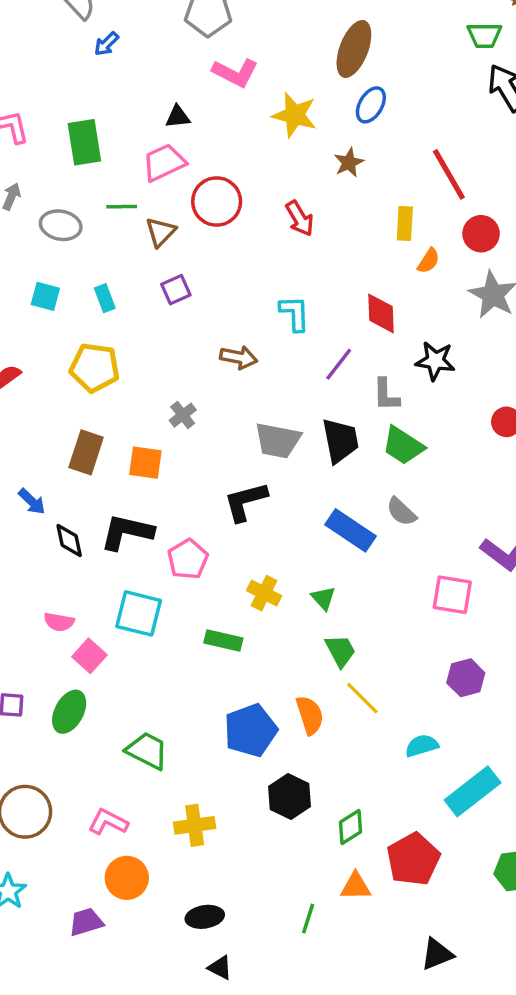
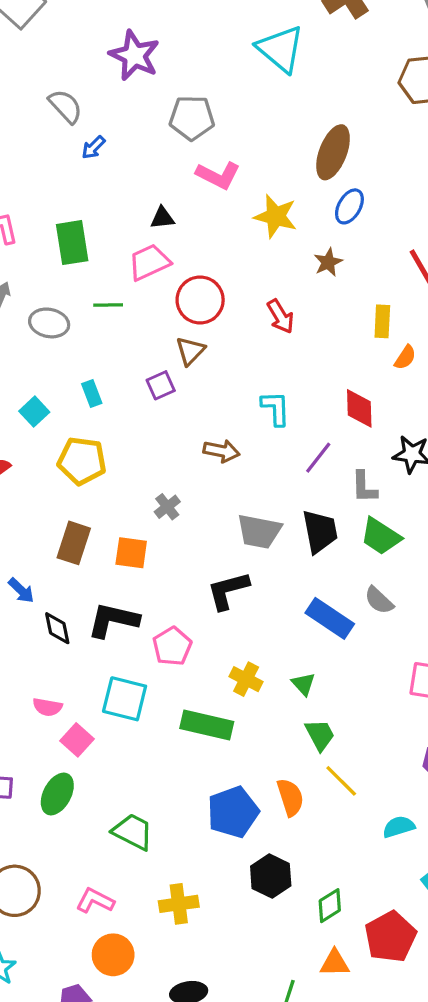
brown triangle: (161, 232) -> (190, 351), moved
cyan square: (45, 296) -> (34, 412), moved, turned 32
green rectangle: (223, 641) -> (207, 725), size x1.4

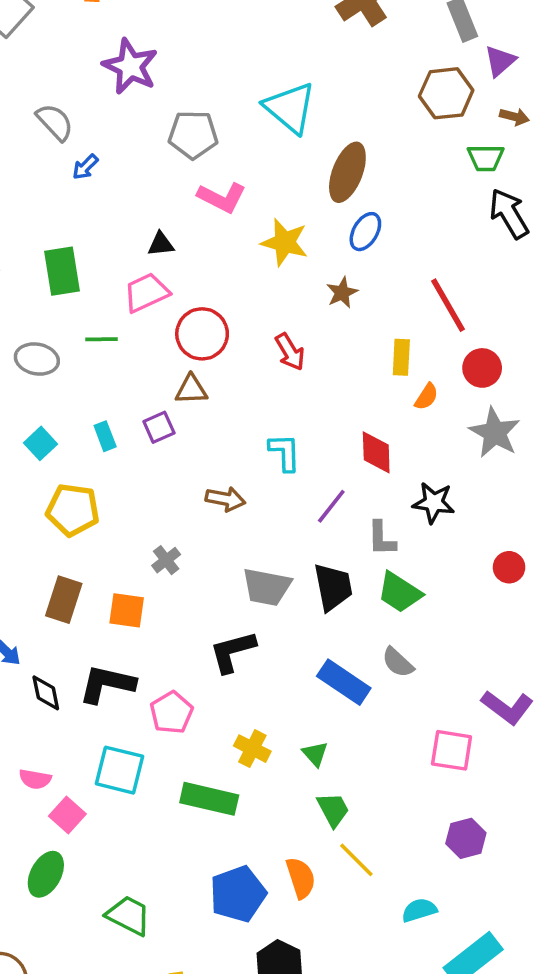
cyan triangle: (281, 49) -> (290, 108), moved
brown triangle: (190, 351) -> (191, 390), turned 44
cyan rectangle: (92, 394) -> (105, 436), moved
cyan square: (34, 412) -> (40, 443), moved

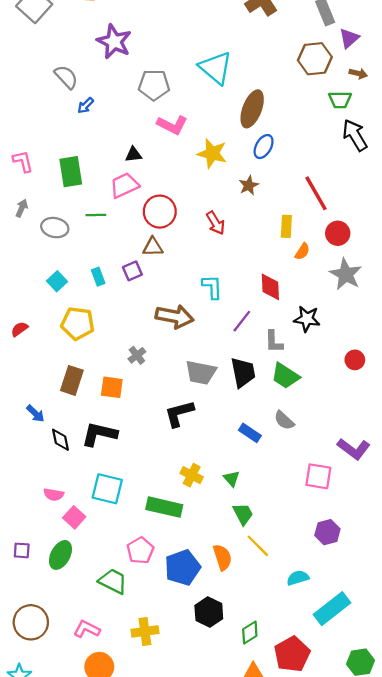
brown arrow: (225, 499) -> (175, 317), size x1.5
blue rectangle: (344, 682) -> (250, 433), size x0.7
pink pentagon: (172, 713) -> (140, 550), moved

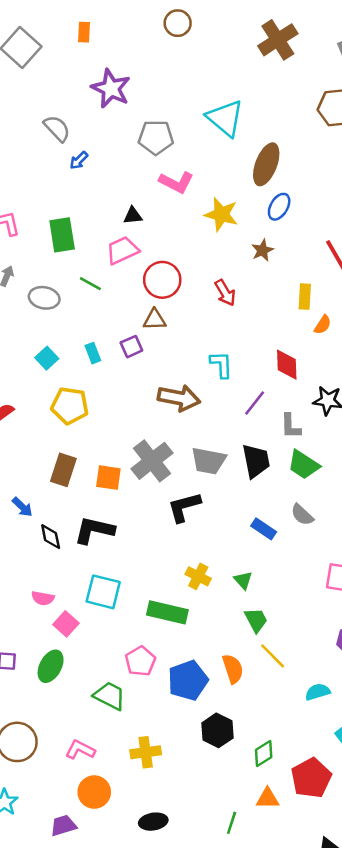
green line: (96, 215) -> (90, 284), turned 30
gray cross: (137, 355) -> (152, 461), moved, size x2.0

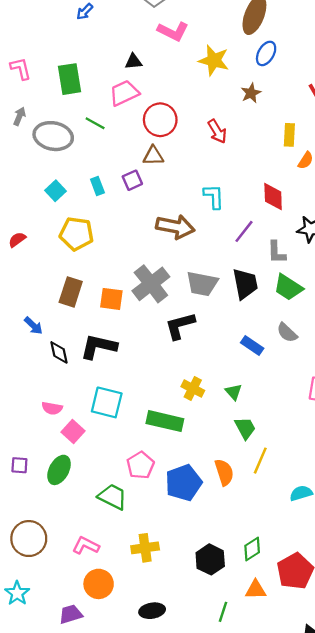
gray ellipse: (44, 298) -> (53, 136), size x1.4
yellow line: (273, 656) -> (260, 461), turned 68
black hexagon: (217, 730) -> (210, 559), moved

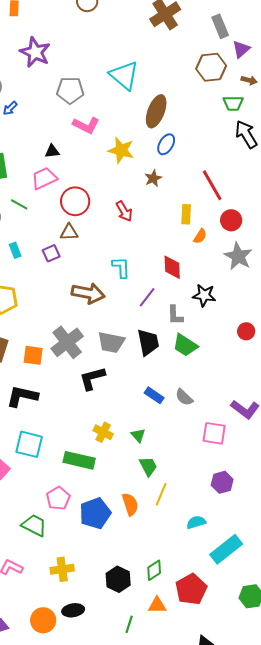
cyan rectangle: (97, 186) -> (15, 250), moved
gray semicircle: (287, 333) -> (184, 397), moved
orange circle: (99, 584) -> (43, 620), moved
black ellipse: (152, 611) -> (73, 610), moved

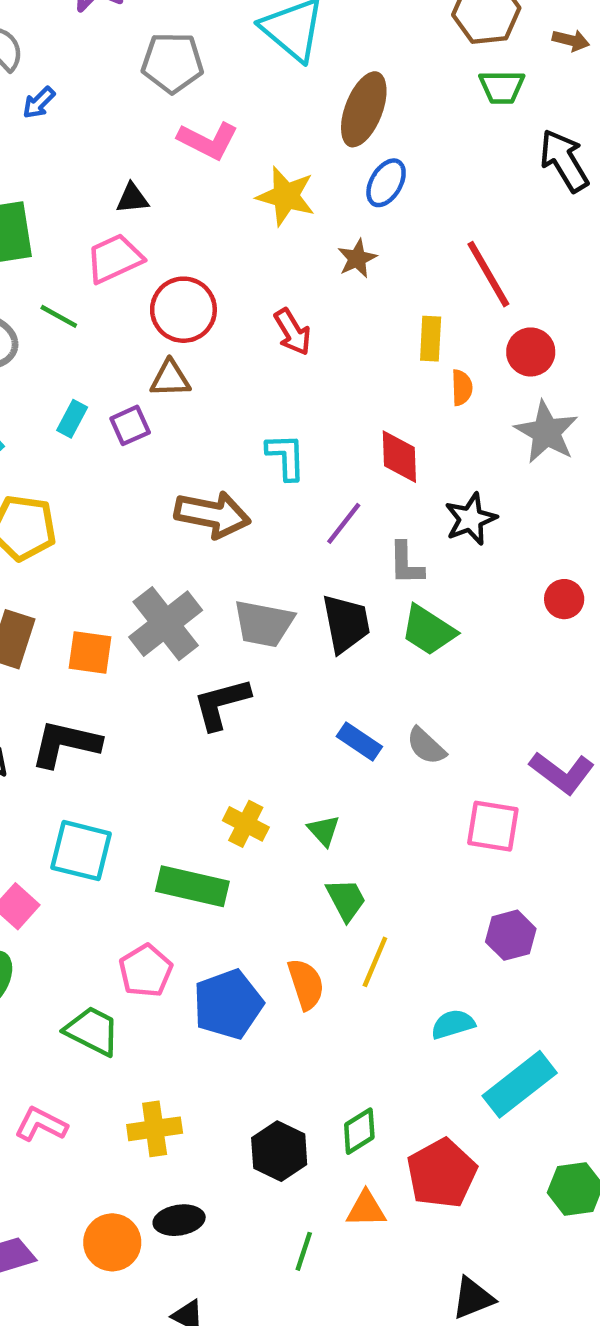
green trapezoid: (233, 103) -> (502, 87), moved
orange semicircle: (200, 236) -> (462, 388), turned -35
cyan rectangle: (15, 250) -> (72, 419), moved, turned 49
black star: (204, 295) -> (471, 519), turned -30

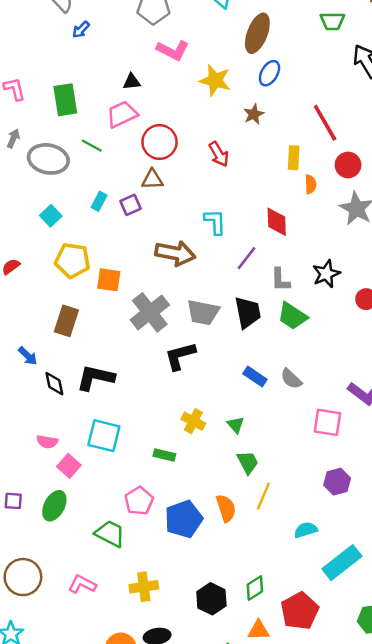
black star: (471, 519) -> (326, 274), moved
orange square: (90, 652) -> (109, 280), moved
green rectangle: (192, 886) -> (164, 455), size x0.6

